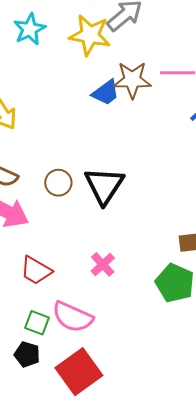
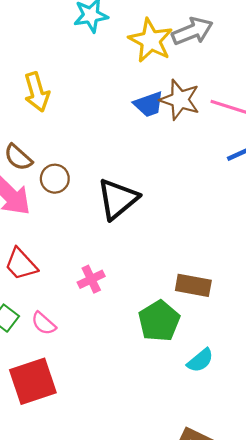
brown circle: (58, 183) -> (55, 179), moved
pink semicircle: (73, 317) -> (44, 323), size x0.6

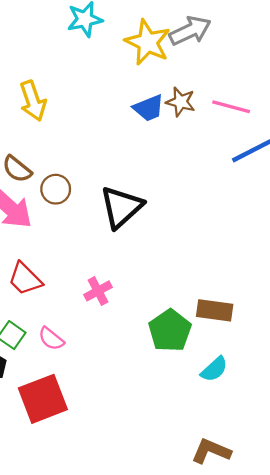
brown star: (180, 100) -> (181, 102), size x0.7
brown rectangle: (193, 285) -> (215, 310), moved

